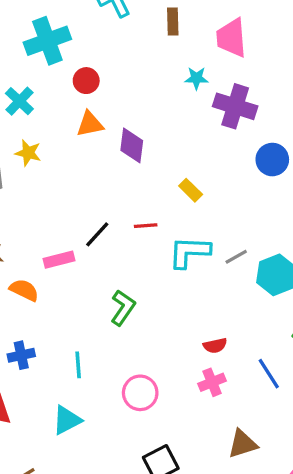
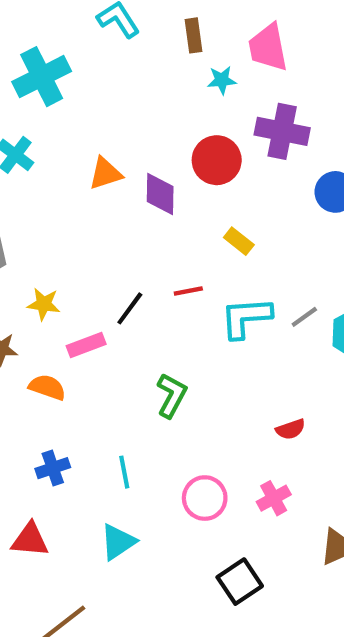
cyan star: (196, 78) -> (222, 80), moved
red circle: (86, 81) -> (217, 160), moved, size x1.5
yellow star: (28, 153) -> (44, 304), moved
pink cross: (212, 382) -> (274, 498), moved

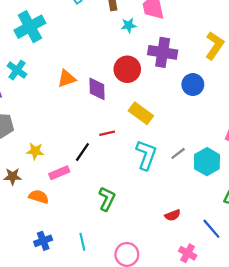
yellow rectangle: (239, 241) -> (141, 113), size x1.5
red line: (188, 291) -> (107, 133), moved
cyan L-shape: (246, 318) -> (146, 155), turned 116
pink cross: (274, 498) -> (188, 253), moved, turned -30

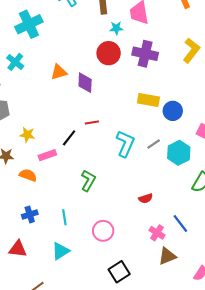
red circle: (127, 69) -> (109, 53), moved
blue circle: (193, 85) -> (173, 111), moved
yellow rectangle: (141, 113) -> (148, 100), moved, turned -30
blue line: (211, 229) -> (180, 224), moved

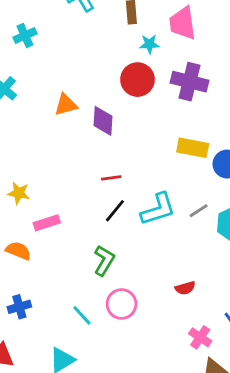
cyan cross: (29, 24) -> (25, 36), size x0.6
black line: (69, 138) -> (115, 211), moved
cyan L-shape: (125, 144) -> (158, 209), turned 48
cyan line: (64, 217) -> (82, 315), moved, turned -35
pink circle: (103, 231) -> (121, 304), moved

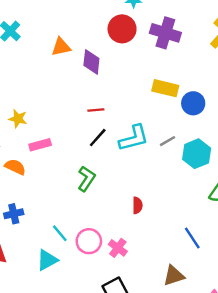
red semicircle: (185, 288) -> (137, 205), moved, turned -77
pink circle: (121, 304) -> (89, 241), moved
cyan line: (82, 315) -> (60, 233), moved
pink cross: (200, 337) -> (118, 248), moved

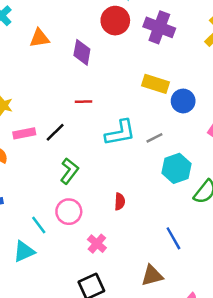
orange triangle: (61, 47) -> (39, 38), moved
black line: (98, 138) -> (55, 132), moved
cyan hexagon: (197, 154) -> (176, 168), moved
pink circle: (89, 241) -> (69, 212), moved

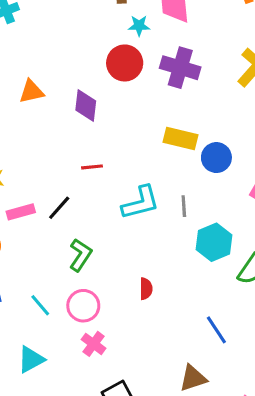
gray line: (154, 138) -> (184, 206), turned -63
cyan line: (39, 225) -> (40, 305), moved
pink cross: (97, 244) -> (94, 344), moved

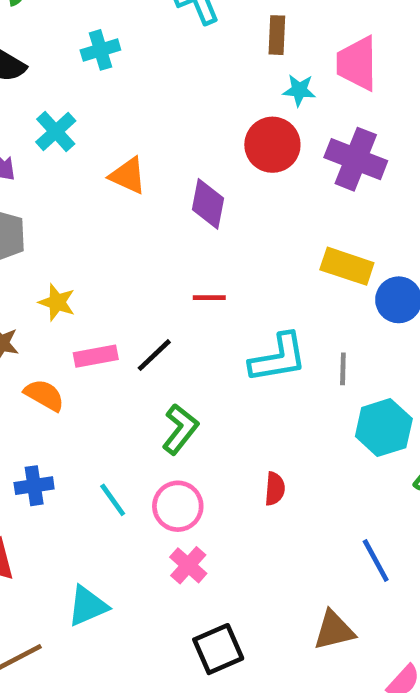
orange triangle: (32, 92) -> (128, 176), turned 32
cyan triangle: (31, 359) -> (88, 606), moved

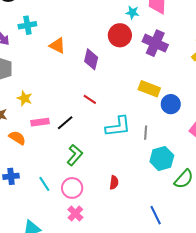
cyan cross: (56, 131) -> (27, 25), turned 30
red line: (209, 298) -> (90, 99), turned 32

